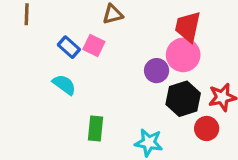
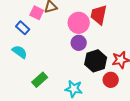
pink square: (94, 46) -> (37, 13), moved
pink circle: (183, 55) -> (79, 23), moved
green rectangle: (95, 128) -> (40, 80), turned 42

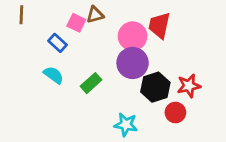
purple circle: (79, 43) -> (133, 63), size x1.5
green rectangle: (40, 80) -> (91, 83), moved

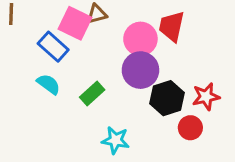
pink square: (76, 23) -> (75, 23), size x1.5
blue rectangle: (58, 43) -> (53, 47), size x1.4
cyan star: (126, 125) -> (116, 140), moved

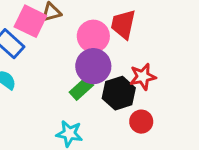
green rectangle: (92, 93) -> (81, 89), moved
red star: (206, 97) -> (143, 77), moved

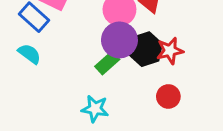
black hexagon: (119, 93) -> (145, 49), moved

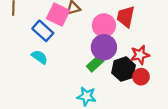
black hexagon: (145, 49) -> (124, 69), moved
red circle: (168, 96) -> (141, 77), moved

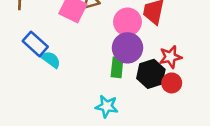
blue rectangle: (43, 31) -> (35, 44), moved
green rectangle: (95, 64) -> (117, 67), turned -42

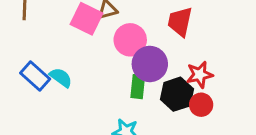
pink circle: (127, 22) -> (130, 40), moved
blue rectangle: (35, 44) -> (35, 76), moved

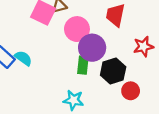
red star: (200, 75) -> (143, 47), moved
red circle: (201, 105) -> (131, 91), moved

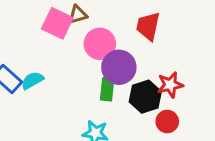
red star: (143, 47) -> (170, 85), moved
cyan semicircle: (23, 58) -> (32, 80), turned -66

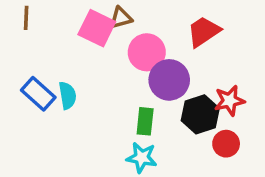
red trapezoid: (148, 26) -> (204, 32), turned 44
cyan semicircle: (32, 80) -> (67, 95), turned 110
green rectangle: (107, 89) -> (145, 121), moved

